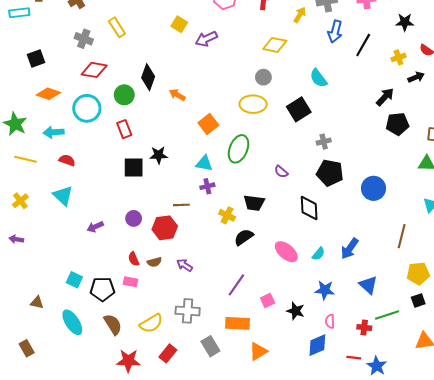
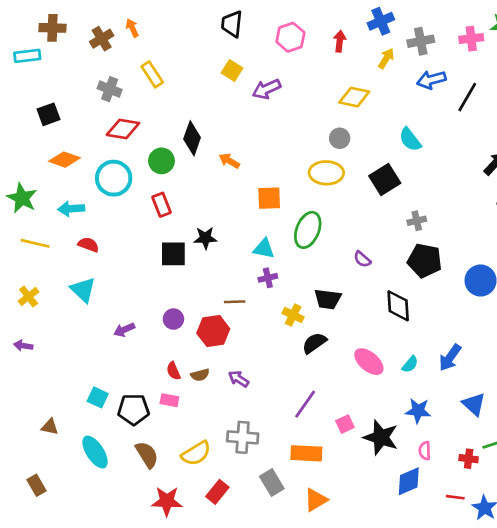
blue arrow: (335, 31) -> (431, 80), turned 60
orange square: (208, 124) -> (269, 198), turned 36
black star: (296, 311) -> (381, 437), size x1.5
orange triangle: (258, 351) -> (316, 500), moved

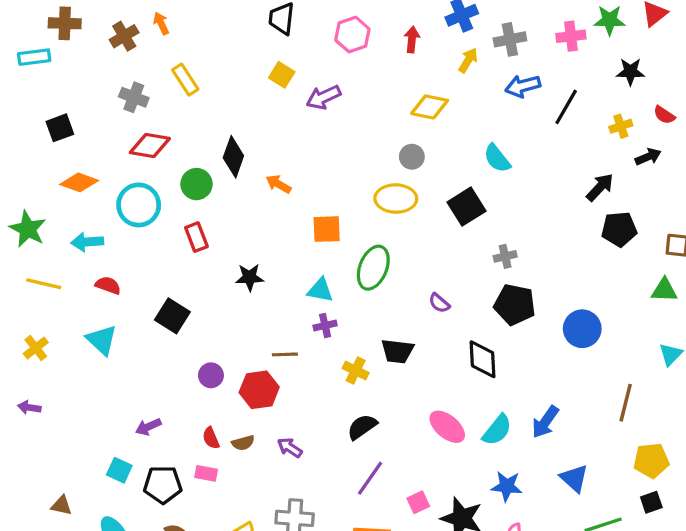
black square: (173, 254) -> (172, 316), moved, turned 32
purple arrow: (124, 330) -> (148, 427), moved
black semicircle: (314, 343) -> (362, 427), moved
cyan semicircle: (410, 364) -> (497, 430), size x1.5

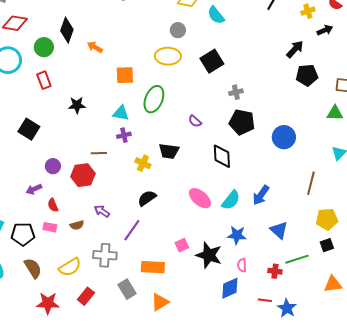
cyan semicircle: (497, 158) -> (216, 15), moved
purple arrow: (148, 427) -> (34, 189), moved
brown semicircle: (243, 443) -> (77, 225), moved
purple line: (370, 478) -> (132, 230), moved

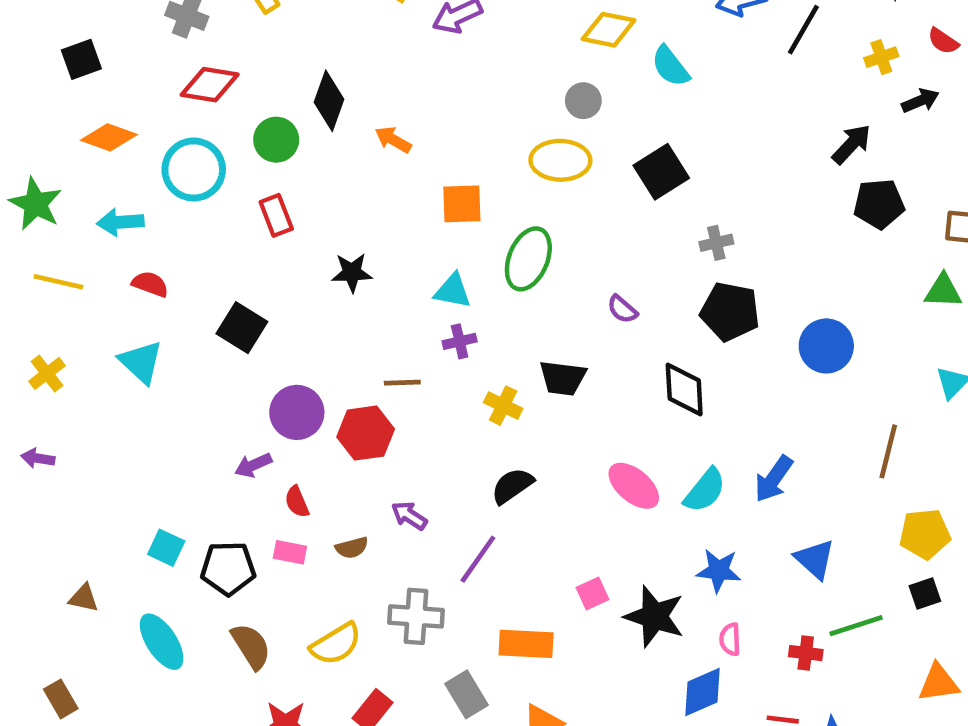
purple circle: (53, 166) -> (297, 412), size x1.5

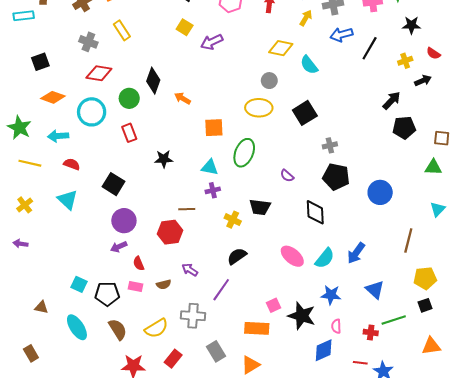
purple circle: (297, 412) -> (124, 221), moved
orange rectangle: (526, 644) -> (257, 328), moved

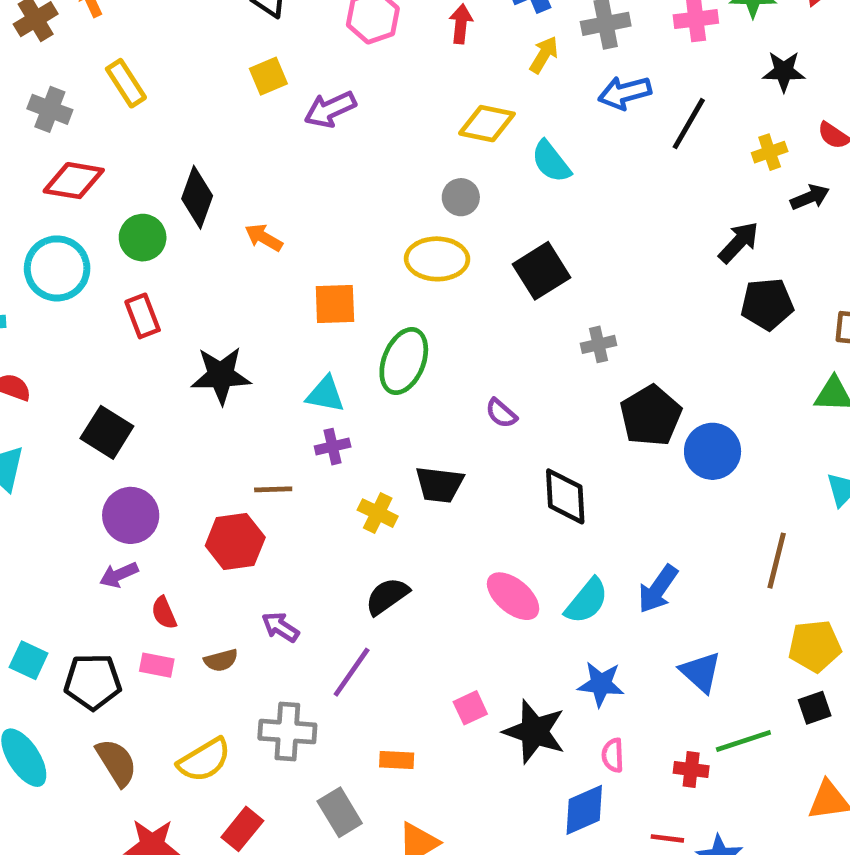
yellow square: (185, 27) -> (268, 76), turned 35
black star: (164, 159) -> (221, 375), size x1.4
black pentagon: (336, 177) -> (651, 416), moved, turned 30
orange rectangle: (257, 328) -> (397, 760), moved, size x0.6

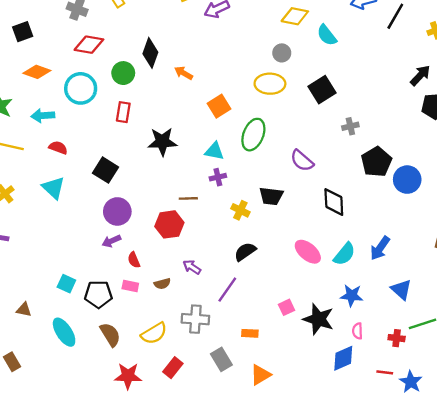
orange square: (335, 304) -> (219, 106), turned -30
red rectangle: (143, 316) -> (123, 112), turned 30
purple semicircle: (501, 413) -> (302, 161), size x1.5

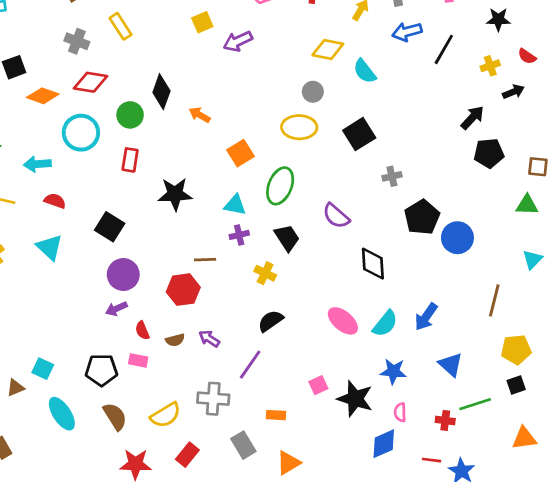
orange diamond: (37, 72) -> (43, 96), moved
black trapezoid: (271, 196) -> (287, 238), moved, turned -130
cyan square: (66, 284) -> (43, 369), moved
brown semicircle: (162, 284) -> (175, 340), moved
brown triangle: (24, 310) -> (15, 388), turned -35

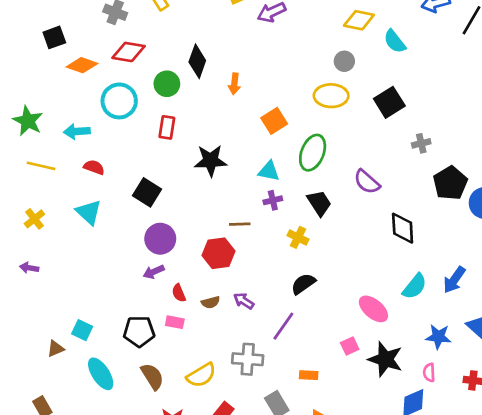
orange arrow: (200, 115) -> (234, 84), turned -114
pink ellipse: (343, 321) -> (373, 309), moved
blue star: (393, 371) -> (438, 337), moved

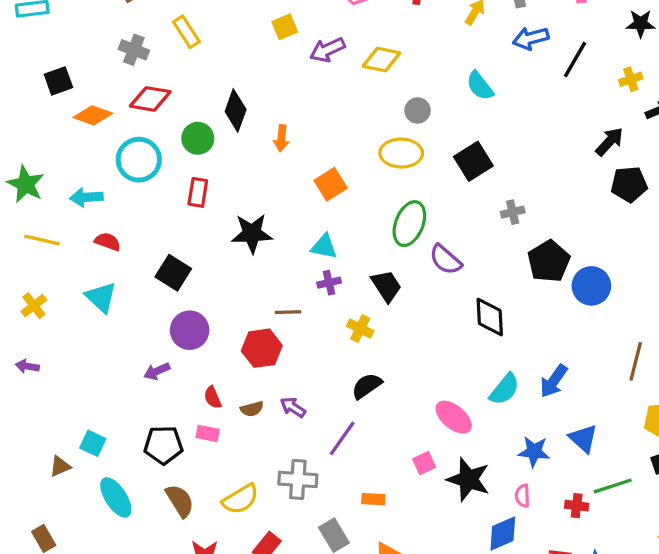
yellow diamond: (359, 20) -> (381, 60), moved
green ellipse: (313, 153) -> (409, 224), moved
purple arrow: (154, 272) -> (157, 371), moved

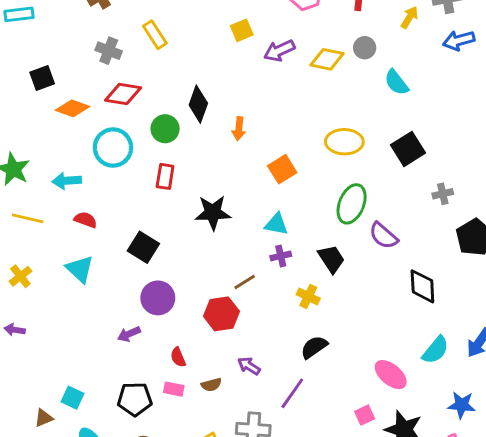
cyan semicircle: (480, 86) -> (396, 82), moved
gray circle: (418, 110) -> (365, 48), moved
brown line: (288, 312) -> (245, 282), turned -30
brown semicircle: (252, 409) -> (211, 385), moved

